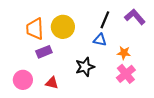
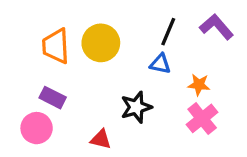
purple rectangle: (44, 52) -> (53, 98), moved, turned 49
red triangle: (52, 83) -> (101, 139), moved

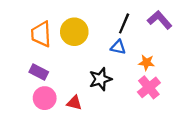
pink circle: (37, 128) -> (45, 98), moved

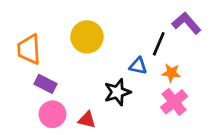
black line: (124, 23) -> (159, 44), moved
orange trapezoid: (41, 34) -> (29, 49), moved
blue triangle: (118, 47) -> (138, 66), moved

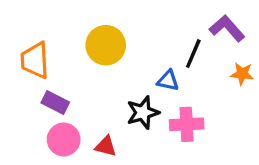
orange star: (171, 73) -> (242, 74), moved
pink cross: (174, 102) -> (187, 124), moved, turned 36

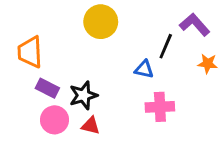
yellow circle: (106, 45) -> (101, 22), moved
black star: (143, 113) -> (83, 95), moved

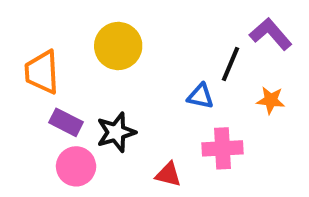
yellow circle: (101, 22) -> (118, 46), moved
orange star: (208, 64) -> (271, 100), moved
red triangle: (91, 126) -> (168, 174), moved

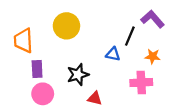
purple rectangle: (66, 122) -> (37, 69), turned 60
black star: (116, 132) -> (78, 75), moved
pink cross: (223, 148) -> (141, 83), moved

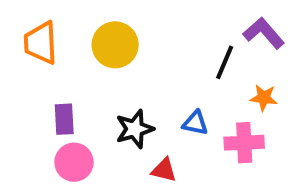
orange trapezoid: (23, 41) -> (41, 43), moved
blue triangle: (113, 54) -> (195, 123), moved

